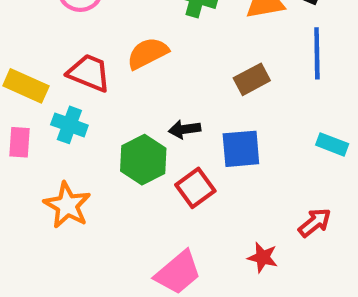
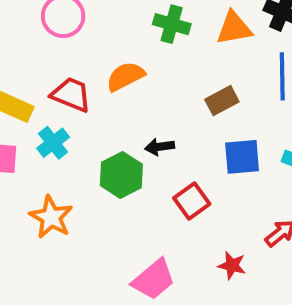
cyan cross: (69, 125) -> (53, 143), turned 32
blue square: (241, 149) -> (242, 157), moved
red square: (195, 188) -> (192, 201), moved

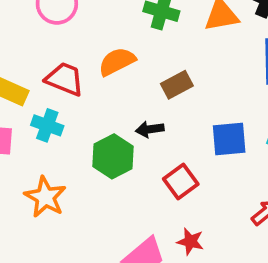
brown rectangle: (222, 101) -> (177, 85), moved
cyan cross: (53, 143) -> (47, 125), turned -32
red star: (232, 265) -> (190, 241), moved

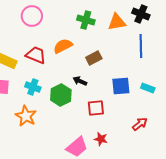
cyan cross: (47, 125) -> (33, 87), moved
black arrow: (150, 129) -> (80, 81), turned 32
red square: (181, 182) -> (96, 108), turned 30

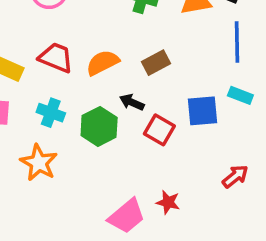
orange semicircle: (63, 46) -> (103, 63), moved
cyan rectangle: (148, 88) -> (240, 95), moved
red square: (96, 108) -> (159, 130), moved, turned 36

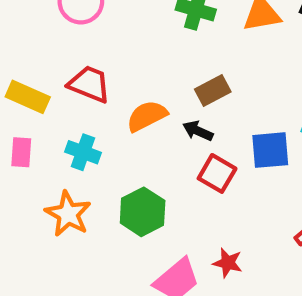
orange semicircle: (103, 63) -> (147, 116), moved
black arrow: (132, 102) -> (198, 131), moved
green hexagon: (99, 126) -> (143, 212), moved

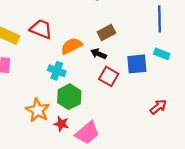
cyan cross: (83, 152) -> (57, 71), moved
orange star: (68, 214) -> (38, 110), moved
red star: (228, 263) -> (61, 124), moved

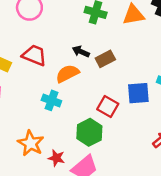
black arrow: (99, 54) -> (81, 52), moved
green hexagon: (69, 97) -> (89, 132), moved

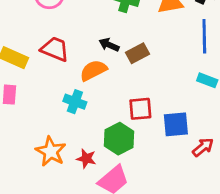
blue square: (138, 93) -> (176, 124), moved
red square: (108, 107) -> (140, 109), turned -35
red star: (56, 158) -> (86, 159), moved

